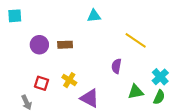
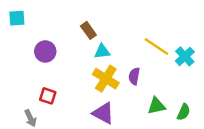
cyan triangle: (94, 16) -> (102, 51), moved
brown rectangle: (65, 45) -> (88, 30), moved, turned 56
cyan cross: (160, 77) -> (185, 56), moved
yellow cross: (69, 80) -> (106, 79), moved, size x1.5

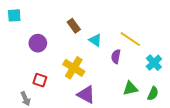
cyan triangle: (102, 51) -> (95, 40), moved, turned 40
cyan cross: (185, 56) -> (154, 63), moved
purple semicircle: (134, 76) -> (116, 57), moved
yellow cross: (106, 79) -> (74, 68), moved

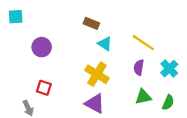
brown rectangle: (74, 26) -> (91, 23), moved, turned -32
purple semicircle: (116, 57) -> (139, 67), moved
yellow cross: (74, 68) -> (97, 74), moved

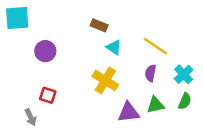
cyan square: (16, 17) -> (17, 18), size x1.5
green semicircle: (168, 102) -> (185, 101), moved
purple triangle: (95, 104) -> (129, 112), moved, turned -35

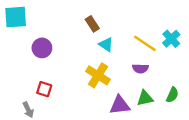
brown rectangle: (99, 25) -> (92, 24), turned 35
purple semicircle: (151, 73) -> (140, 69), turned -98
cyan cross: (184, 74) -> (171, 39), moved

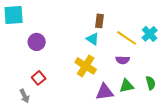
brown rectangle: (92, 24) -> (100, 21), moved, turned 40
red square: (44, 89) -> (39, 78), turned 32
green semicircle: (172, 95) -> (151, 83), turned -40

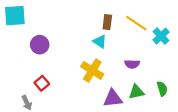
yellow line: (127, 38) -> (136, 23), moved

